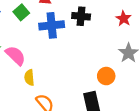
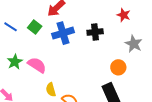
black cross: (81, 16) -> (95, 32), moved
yellow semicircle: (29, 78) -> (51, 90), moved

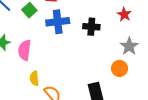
pink semicircle: (37, 65) -> (25, 50), turned -126
orange circle: (118, 67) -> (119, 68), moved

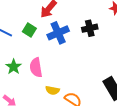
yellow semicircle: (34, 78) -> (52, 90), turned -56

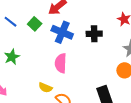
blue cross: (58, 33) -> (62, 32), turned 35
pink semicircle: (36, 67) -> (61, 63), moved

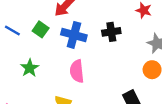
green star: (12, 57) -> (30, 68), moved

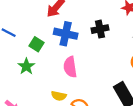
green square: (41, 29) -> (36, 44), moved

